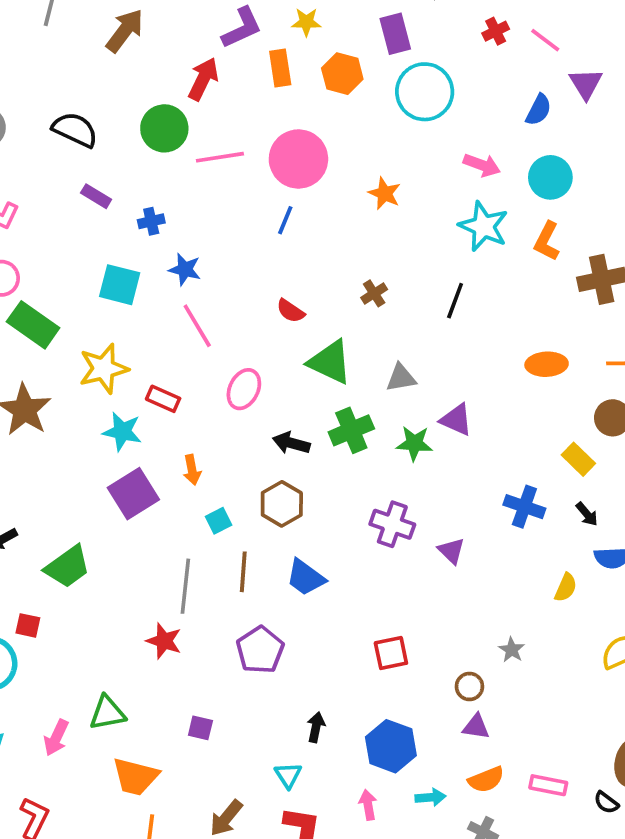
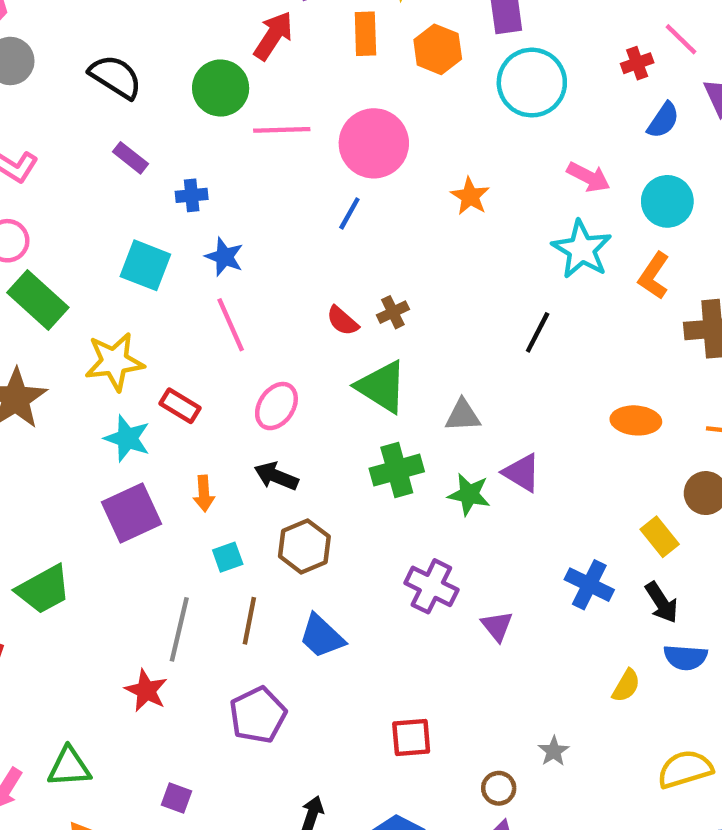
red cross: (496, 31) -> (637, 63), moved
brown cross: (374, 293) -> (393, 312), moved
black arrow: (291, 443) -> (276, 476), moved
black arrow: (587, 514) -> (662, 602), size x1.4

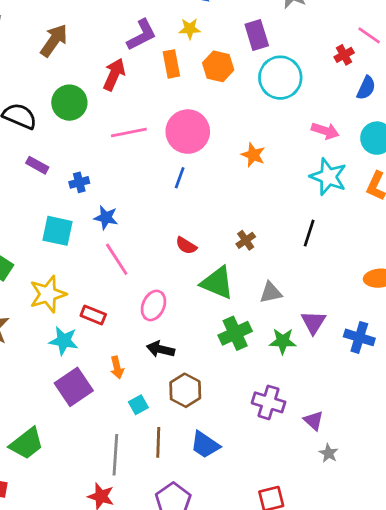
green circle: (221, 88) -> (69, 103), moved
brown cross: (393, 312) -> (246, 240), moved
purple triangle: (522, 473) -> (313, 322), turned 40
blue cross: (589, 585) -> (359, 337), moved
gray star: (554, 751) -> (329, 453), moved

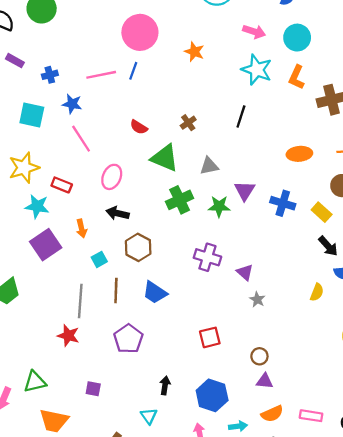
pink line: (129, 132) -> (101, 75), moved

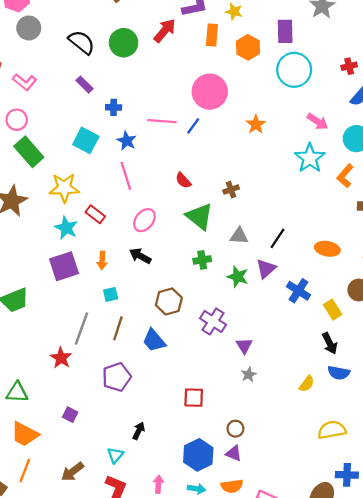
black line: (241, 117) -> (277, 238), moved
green cross: (180, 200) -> (202, 260), size x0.7
brown hexagon: (138, 247) -> (169, 301), moved
blue hexagon: (212, 395) -> (198, 455), moved

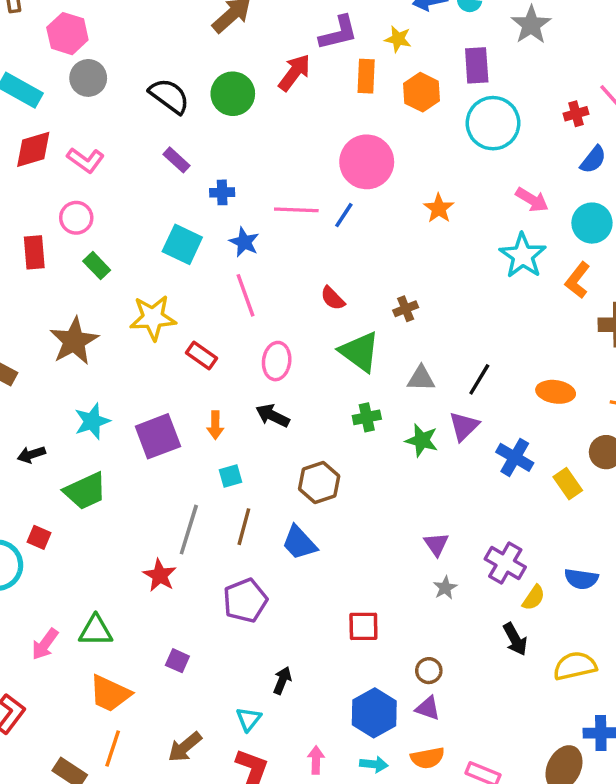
green rectangle: (29, 152) -> (97, 266), size x0.6
pink ellipse: (144, 220) -> (277, 361), turned -30
cyan star: (66, 228) -> (92, 421), moved, turned 30
purple cross: (213, 321) -> (505, 563), moved
black arrow: (330, 343) -> (515, 639), moved

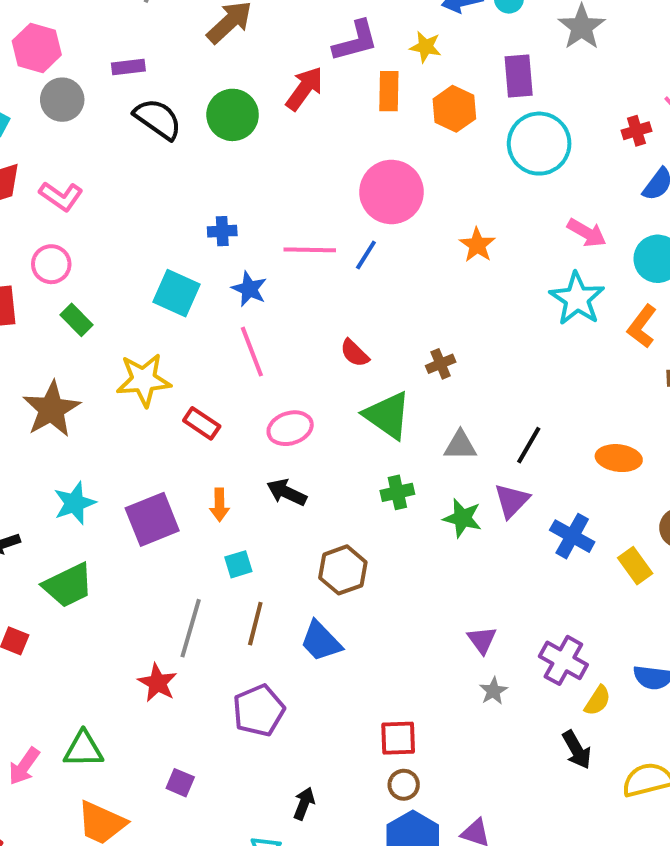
purple rectangle: (176, 160) -> (128, 67), moved, turned -48
pink ellipse: (277, 361) -> (290, 428), turned 66
brown circle: (429, 671) -> (404, 785), moved

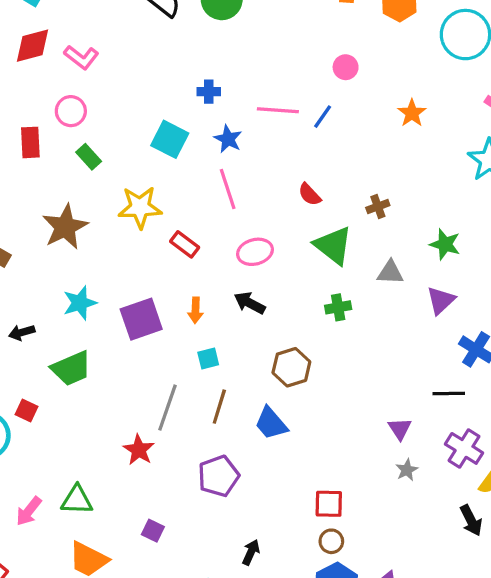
pink circle: (391, 192) -> (346, 67), size x0.5
black line: (529, 445) -> (449, 393), moved, turned 56
purple triangle: (512, 501) -> (441, 300), moved
green star: (462, 518) -> (445, 244), moved

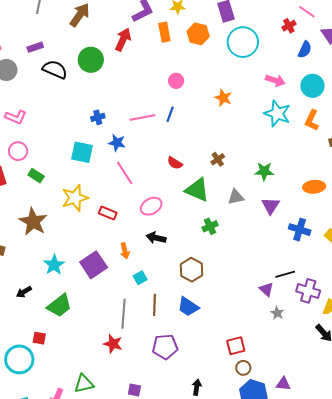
black line: (449, 393) -> (285, 274), moved
purple pentagon: (218, 476) -> (165, 347), turned 30

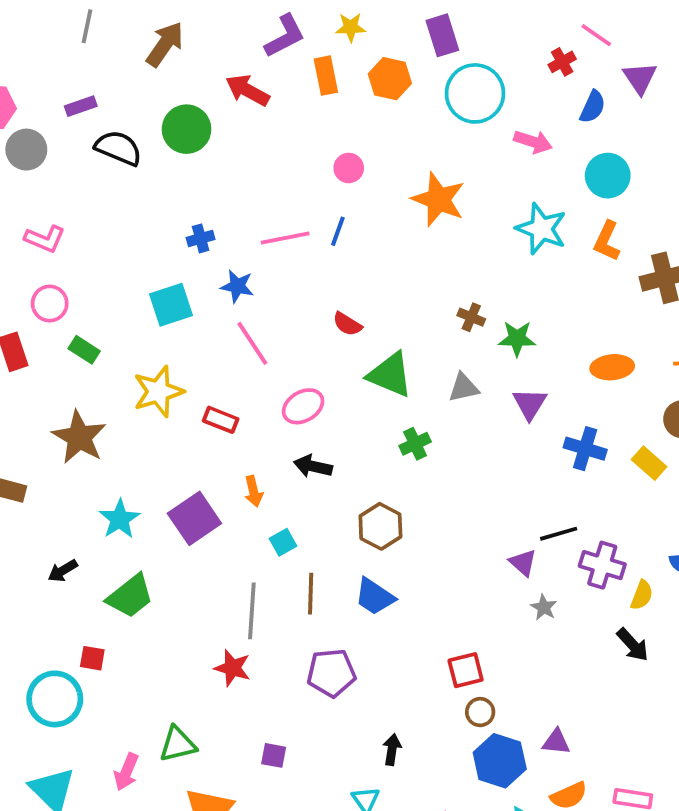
red arrow: (123, 40) -> (247, 90), turned -85
pink arrow: (275, 80) -> (533, 142), moved
orange star: (223, 98) -> (438, 199), size x1.6
cyan square: (82, 152) -> (171, 305), turned -30
brown cross: (218, 159) -> (471, 317), moved, turned -32

